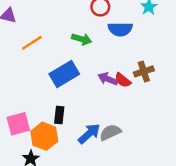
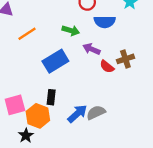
purple arrow: (108, 79) -> (92, 49), moved

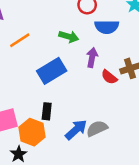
purple arrow: (92, 49) -> (92, 57), turned 77

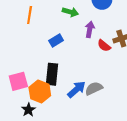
orange line: (20, 40) -> (30, 15), turned -48
blue rectangle: (52, 71) -> (56, 41), size x0.6
black rectangle: (47, 111) -> (52, 74), size x1.5

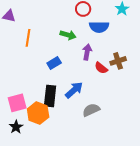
blue arrow: (76, 89) -> (74, 90), moved
black star: (29, 110) -> (16, 127), moved

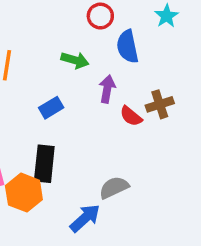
blue semicircle: (99, 27) -> (128, 47), turned 78
blue arrow: (74, 90) -> (85, 218), moved

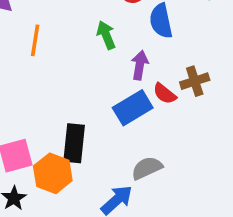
green arrow: (75, 60) -> (106, 35), turned -128
blue rectangle: (51, 108) -> (133, 108), moved, size x1.5

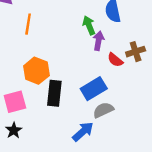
green arrow: (106, 35) -> (89, 25), moved
blue rectangle: (133, 108) -> (94, 89), moved
orange hexagon: (53, 173) -> (36, 71), moved

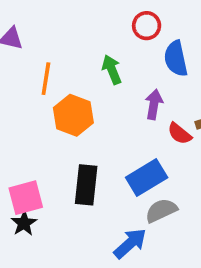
green arrow: (89, 25) -> (112, 70), moved
orange hexagon: (36, 71) -> (73, 115), moved
black star: (14, 130) -> (24, 223), moved

